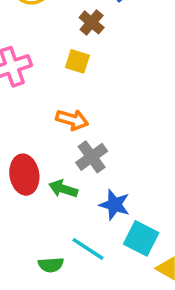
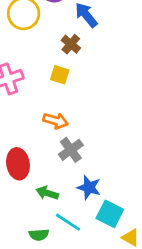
green arrow: (63, 189) -> (47, 193), moved

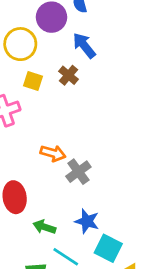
yellow square: (60, 75) -> (33, 81), moved
gray cross: (71, 150) -> (78, 172), moved

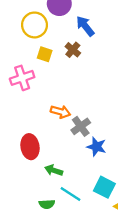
blue star: (87, 221) -> (96, 147), moved

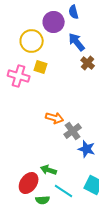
brown cross: (73, 50) -> (88, 63), moved
pink cross: (22, 78) -> (19, 76), moved, turned 35
red ellipse: (30, 147) -> (29, 183), moved, turned 45

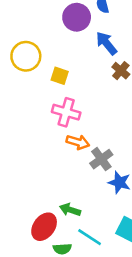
yellow circle: (32, 41) -> (26, 56), moved
pink cross: (19, 76) -> (66, 112), moved

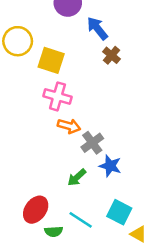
yellow square: (60, 76) -> (51, 60), size x1.5
green arrow: (70, 210) -> (77, 177), moved, turned -60

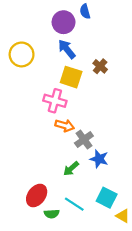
blue arrow: (97, 28) -> (67, 49), moved
yellow square: (51, 60) -> (71, 77), moved

